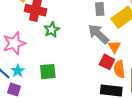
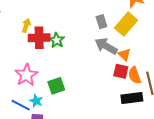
green star: (52, 30) -> (57, 40), moved
green square: (48, 72) -> (56, 86), moved

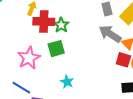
green square: (56, 86) -> (56, 49), moved
cyan star: (36, 101) -> (67, 82), moved

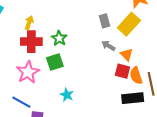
red cross: (44, 22) -> (31, 42), moved
gray arrow: (110, 34) -> (108, 46), size x0.6

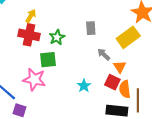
gray rectangle: (104, 21) -> (91, 28), moved
pink star: (28, 72) -> (34, 79), moved, turned 30
cyan star: (67, 95) -> (84, 86), moved

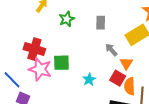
red cross: (29, 35) -> (34, 49), moved
green star: (57, 37) -> (67, 19), moved
green square: (48, 60) -> (61, 63), moved

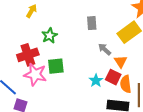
green star: (67, 19) -> (49, 36), moved
red cross: (34, 49) -> (28, 55), turned -30
cyan star: (89, 80) -> (96, 81), moved

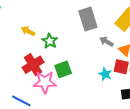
yellow arrow: (31, 11) -> (28, 31), moved, turned -80
gray rectangle: (92, 23) -> (88, 19), size x1.6

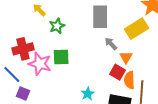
red cross: (33, 65) -> (23, 49), moved
cyan star: (105, 74) -> (88, 94), moved

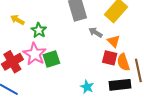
pink star: (40, 64) -> (35, 54), moved, turned 30

